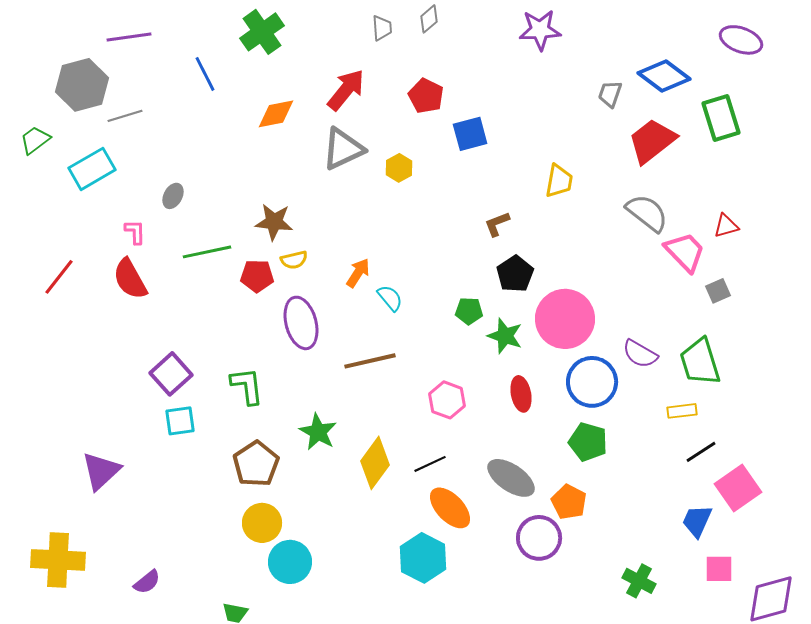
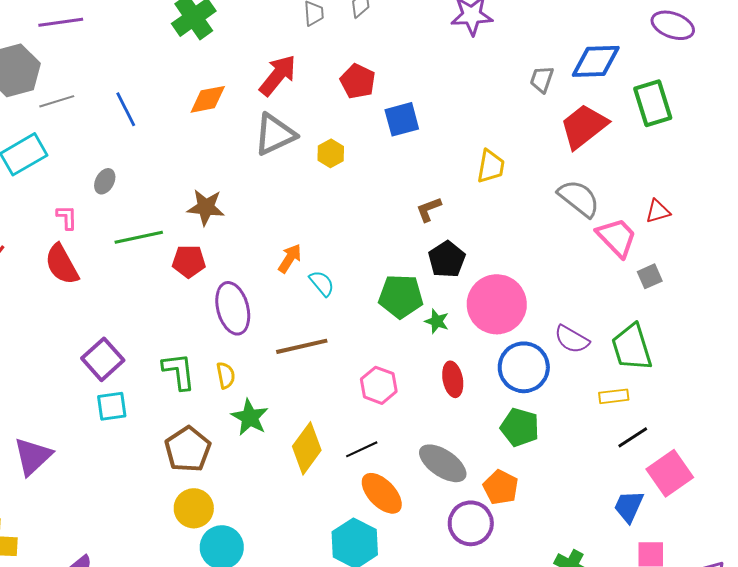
blue line: (205, 74) -> (126, 109), moved
blue diamond: (664, 76) -> (596, 61), turned -39
yellow semicircle: (294, 260) -> (226, 375), moved, turned -88
green pentagon: (469, 311) -> (401, 296), size x1.6
green star: (505, 336) -> (437, 321), size x0.7

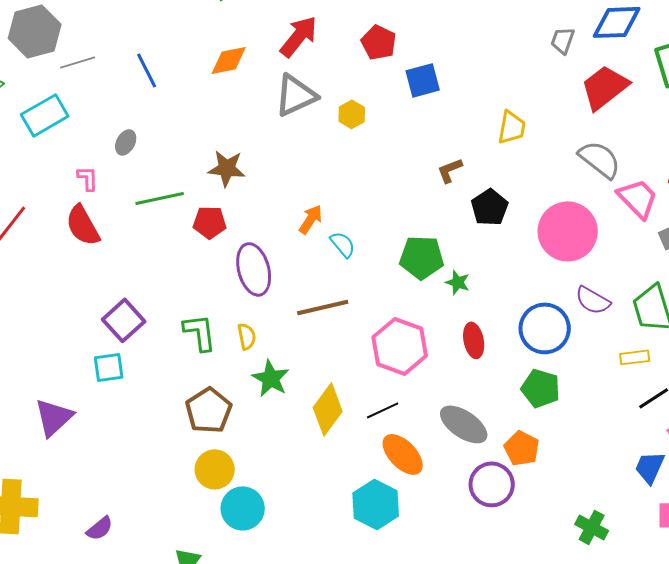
black pentagon: (447, 259) -> (490, 207), moved
pink circle: (497, 304) -> (568, 231), moved
pink hexagon: (379, 385) -> (400, 346), size x1.5
cyan square: (112, 406) -> (109, 367), moved

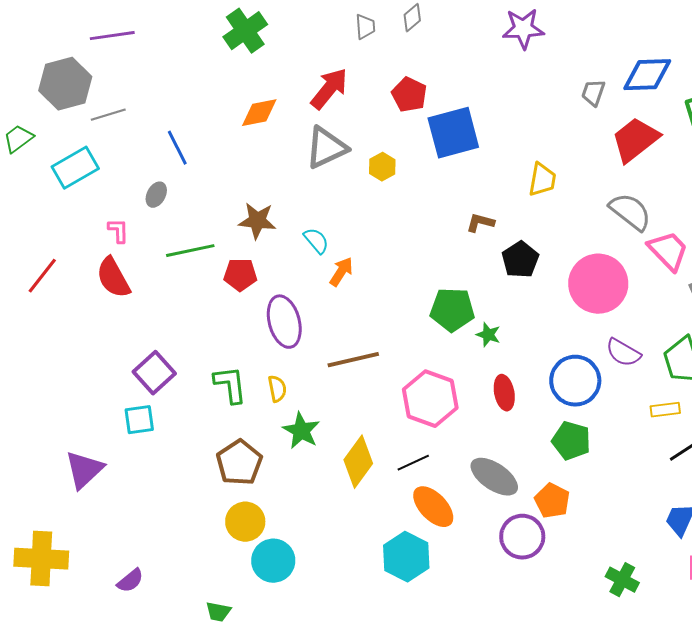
blue line: (147, 70) -> (177, 148), moved
blue square: (423, 80) -> (453, 133), size x1.5
brown L-shape: (450, 170) -> (480, 223), turned 36
cyan semicircle: (343, 244) -> (316, 241), moved

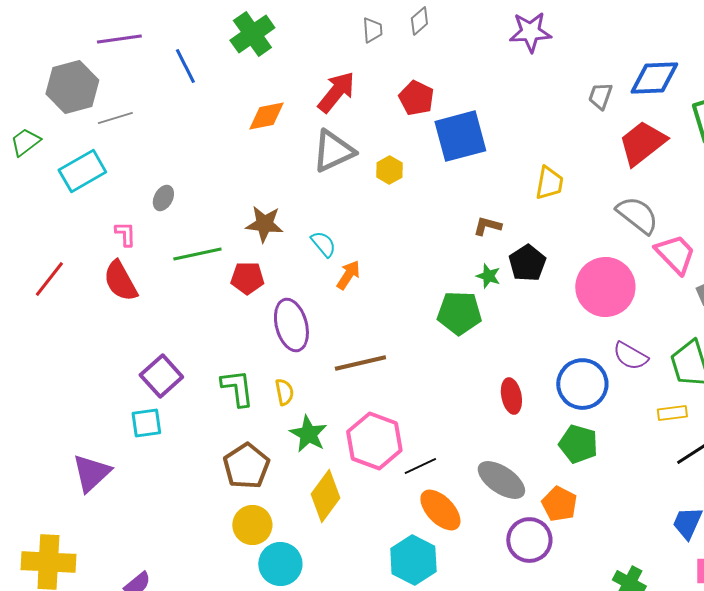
blue line: (177, 148) -> (185, 66), moved
green star: (488, 335) -> (488, 276), moved
pink hexagon: (430, 399) -> (374, 441), moved
yellow diamond: (358, 462) -> (325, 496), moved

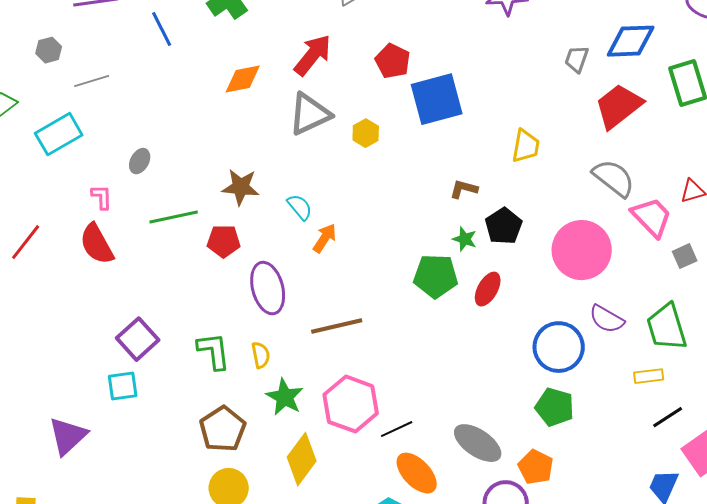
gray hexagon: (72, 87) -> (49, 50), size x0.5
red ellipse: (511, 396) -> (488, 289), moved, turned 40

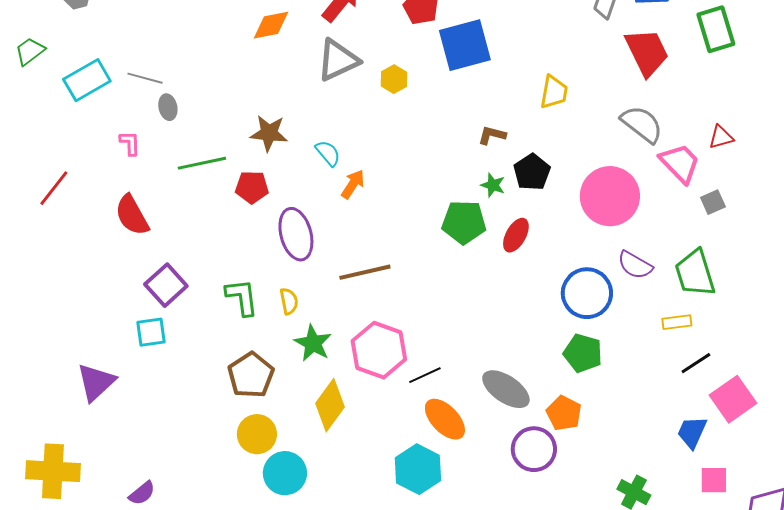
gray line: (92, 81) -> (145, 78), moved, turned 32
red trapezoid: (619, 106) -> (647, 52), turned 102
gray ellipse: (140, 161) -> (168, 107), turned -40
red semicircle: (97, 244) -> (132, 215), moved

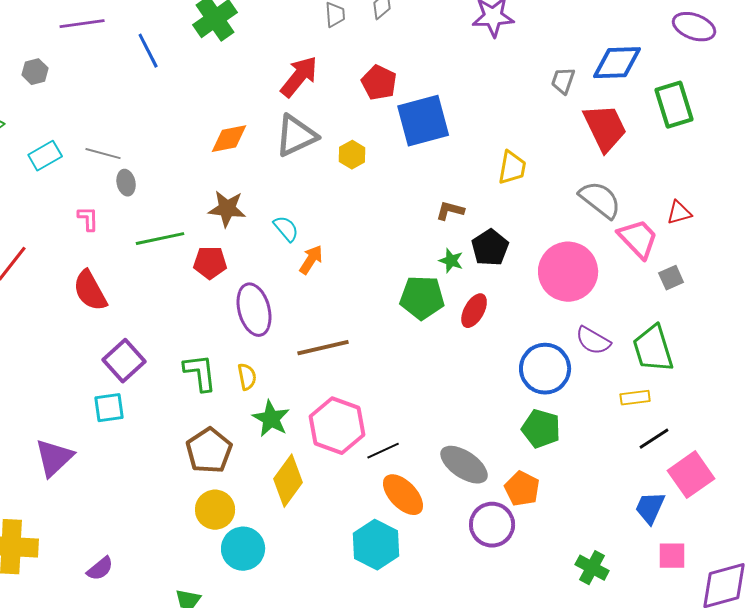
orange diamond: (271, 25) -> (229, 139), moved
cyan rectangle: (87, 80) -> (45, 156), size x0.7

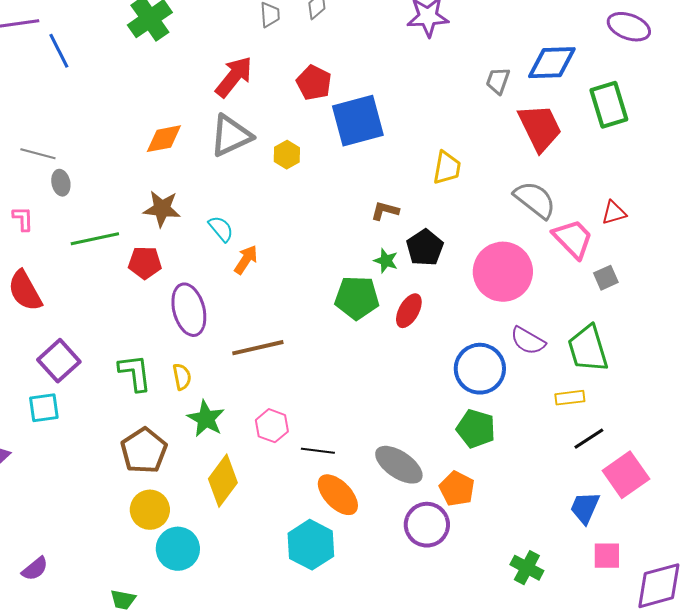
blue line: (148, 51) -> (59, 51), moved
pink hexagon: (337, 426) -> (272, 426), size x0.6
black line: (383, 451) -> (318, 451), turned 32

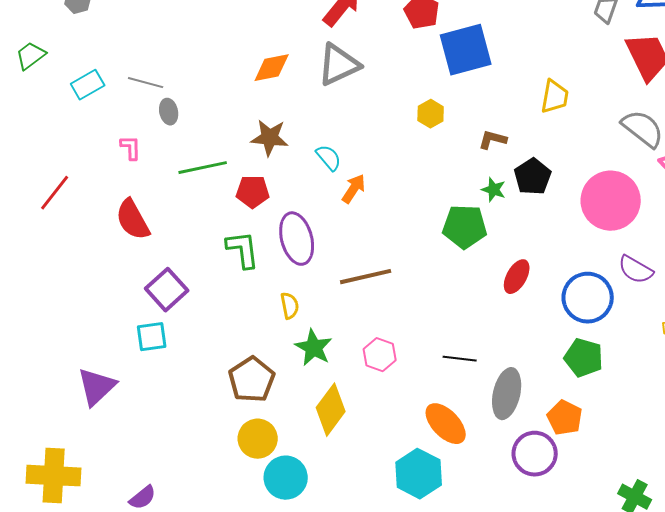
yellow hexagon: (287, 155) -> (431, 114), moved
red ellipse: (409, 311) -> (517, 277), moved
green L-shape: (135, 373) -> (243, 250), moved
black line: (318, 451) -> (460, 359), moved
gray ellipse: (399, 465) -> (507, 394), turned 69

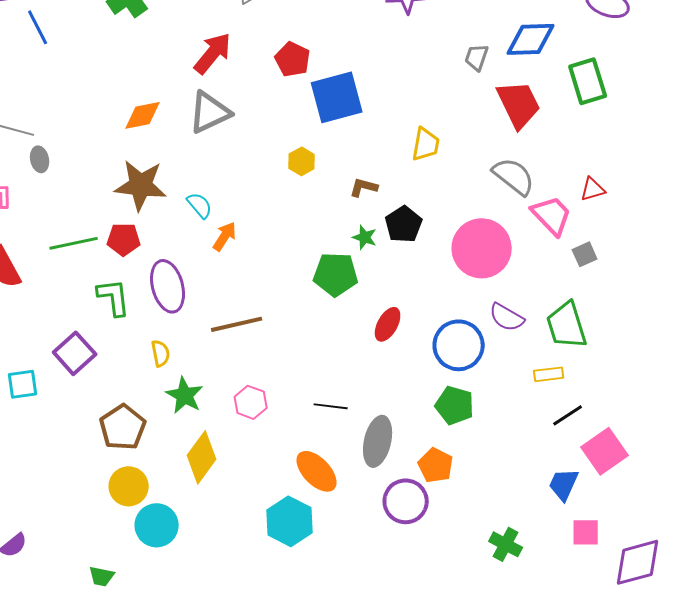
brown star: (270, 138) -> (141, 185), size x1.4
green line: (203, 168) -> (74, 243), moved
purple square: (167, 290) -> (75, 353), moved

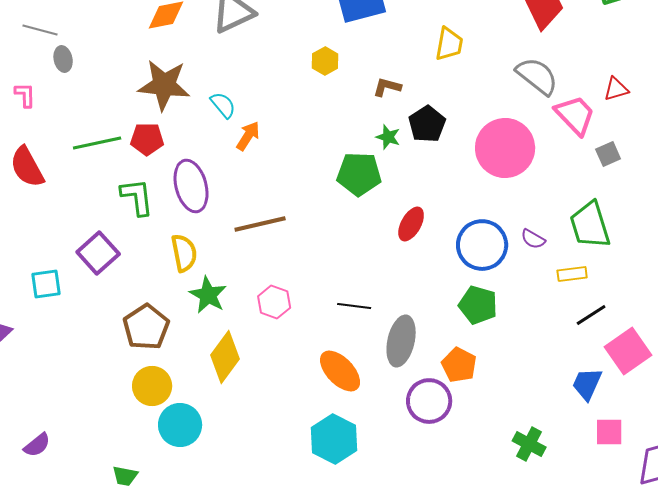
purple semicircle: (507, 317) -> (533, 239), moved, size x0.7
yellow semicircle: (161, 353) -> (184, 253), size x1.4
cyan hexagon: (290, 521) -> (334, 439), moved

